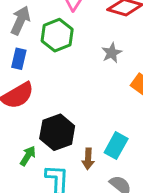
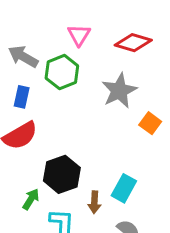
gray arrow: (20, 20) -> (23, 57), turned -84
gray star: (112, 53) -> (119, 91), size x1.6

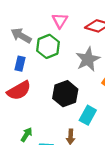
black hexagon: (62, 174) -> (65, 94), moved
cyan rectangle: (124, 188) -> (88, 115), moved

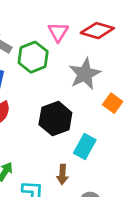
pink triangle: (60, 21) -> (58, 32), moved

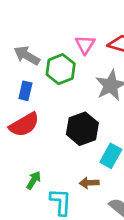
brown arrow: (62, 174) -> (89, 183), turned 84

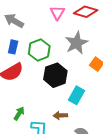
green hexagon: (61, 69) -> (39, 50), moved

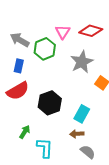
green hexagon: (39, 50) -> (45, 49), moved
black hexagon: (55, 75) -> (50, 103), moved
brown arrow: (60, 115) -> (77, 134), moved

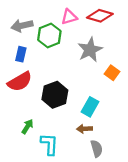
pink triangle: (63, 32) -> (69, 17), turned 42
gray arrow: (20, 40) -> (22, 26), turned -42
gray semicircle: (88, 152) -> (97, 149), turned 35

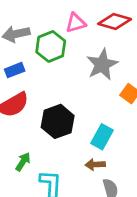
blue rectangle: (21, 54) -> (15, 70), turned 56

